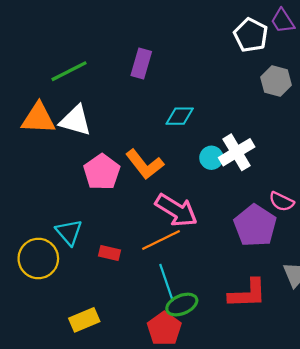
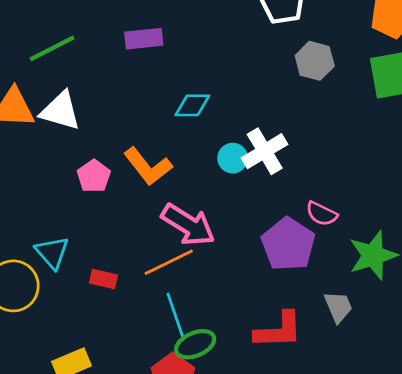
purple rectangle: (141, 64) -> (144, 39), turned 68
pink pentagon: (102, 172) -> (94, 176), size x0.7

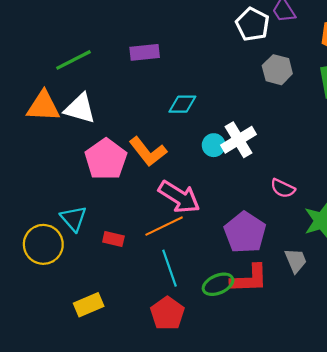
pink pentagon: (94, 176) -> (106, 159), size x1.6
purple pentagon: (288, 244) -> (245, 233), moved
green ellipse: (195, 344) -> (218, 284), moved

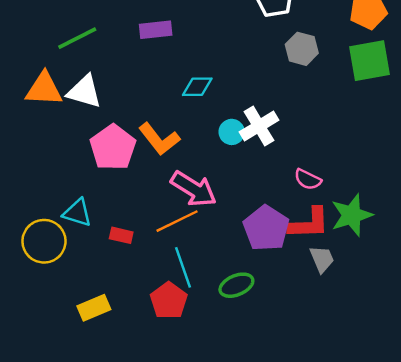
cyan triangle: (73, 218) -> (77, 213), turned -32
red L-shape: (249, 279) -> (309, 223), moved
red pentagon: (167, 313) -> (169, 301), moved

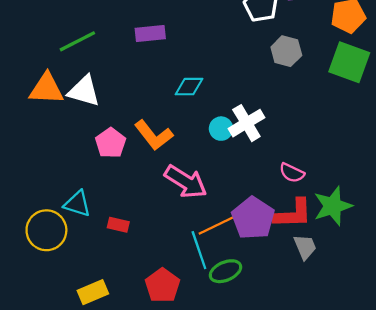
green square: (369, 61) -> (349, 62), turned 30
pink pentagon: (113, 147) -> (111, 143), size x0.7
orange line: (177, 221) -> (218, 225), moved
cyan line: (183, 267) -> (199, 250), moved

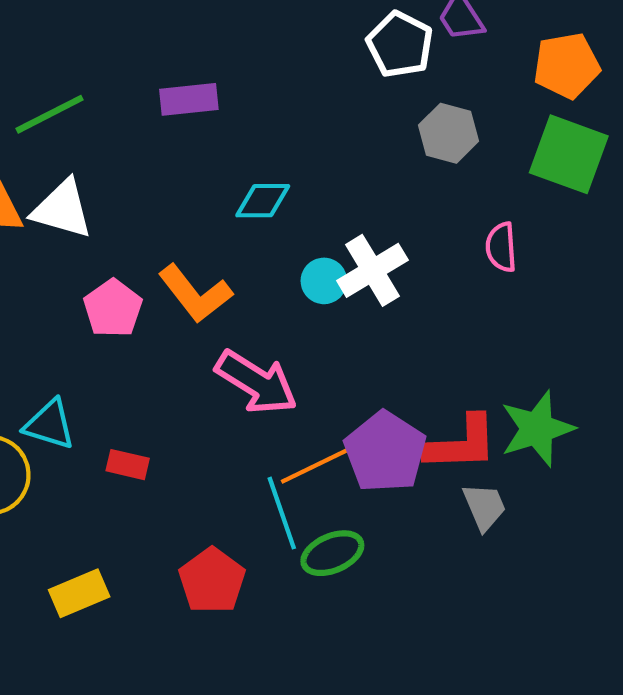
pink semicircle: (292, 173) -> (501, 247), moved, turned 60

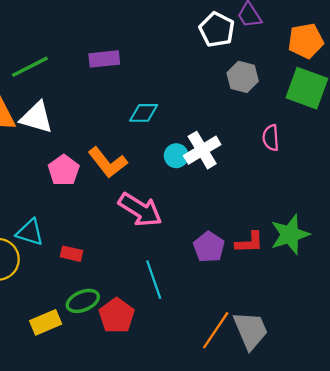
red L-shape: (461, 443) -> (249, 242), size x0.7
purple pentagon: (385, 452) -> (209, 247), size x0.7
orange line: (318, 465) -> (216, 330), moved, turned -30
gray trapezoid: (484, 507) -> (251, 330), moved, size x1.5
green ellipse: (332, 553) -> (83, 301), moved

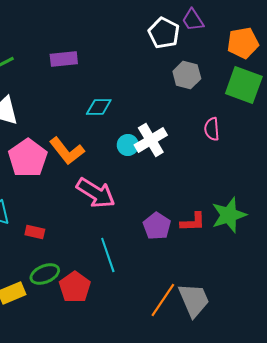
pink pentagon: (64, 170) -> (28, 158), size x1.4

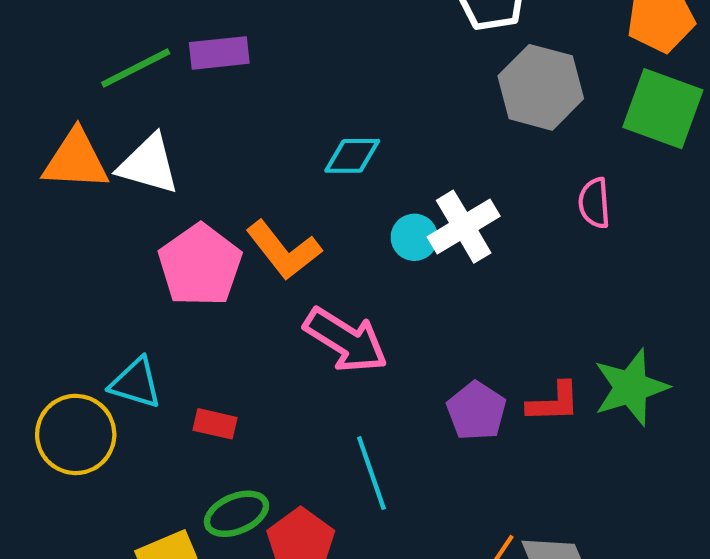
purple rectangle: (64, 59) -> (219, 53), moved
gray hexagon: (187, 75) -> (541, 87), size x1.4

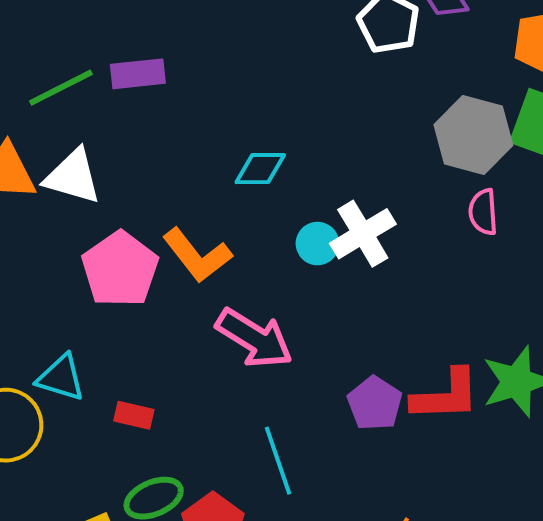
gray hexagon: (541, 87) -> (473, 135), moved
red L-shape: (554, 402) -> (446, 395), size x1.4

